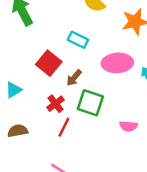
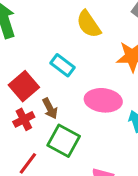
brown arrow: (74, 78) -> (50, 108), turned -78
red cross: (56, 104) -> (24, 119), moved

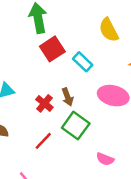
red square: (24, 86) -> (52, 49), moved
red cross: (24, 119) -> (44, 103), turned -30

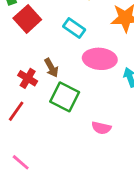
cyan rectangle: (83, 62) -> (74, 28), moved
red line: (43, 141) -> (16, 111), moved

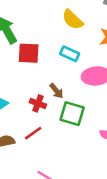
red square: (27, 19) -> (29, 53), turned -35
red line: (16, 111) -> (33, 133), turned 30

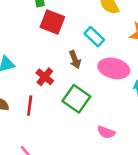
brown arrow: (56, 91) -> (75, 60), moved
red line: (33, 133) -> (30, 106), turned -66

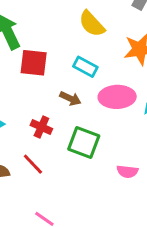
brown arrow: (75, 60) -> (70, 98), turned -30
red line: (30, 106) -> (33, 164), turned -36

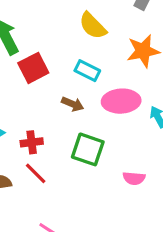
red square: (34, 63) -> (33, 68), turned -32
red cross: (41, 127) -> (32, 142), moved, turned -30

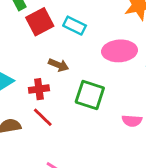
cyan rectangle: (87, 71) -> (75, 26), moved
brown arrow: (73, 104) -> (59, 65), moved

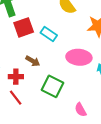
pink semicircle: (132, 121) -> (81, 110), turned 48

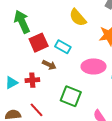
brown arrow: (33, 61) -> (49, 65), moved
red cross: (16, 77) -> (32, 80), moved

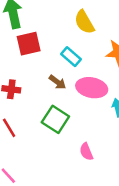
cyan rectangle: (63, 47) -> (71, 57), moved
brown arrow: (49, 65) -> (57, 82), moved

